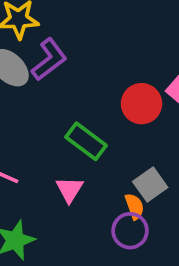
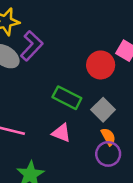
gray square: (150, 184) -> (103, 110), moved
pink triangle: (69, 189) -> (61, 133), turned -30

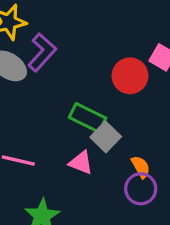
gray square: (103, 110) -> (106, 137), moved

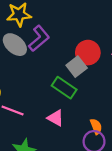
red circle: (130, 76) -> (88, 53), moved
gray square: (106, 137) -> (77, 67), moved

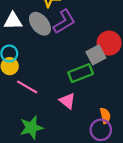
green rectangle: (64, 88) -> (81, 73), turned -65

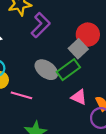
gray ellipse: (40, 24) -> (46, 70), moved
pink triangle: (67, 101) -> (79, 97), moved

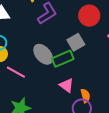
red circle: (88, 35) -> (89, 16), moved

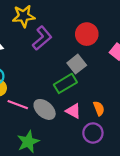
gray ellipse: (43, 54) -> (45, 109), moved
orange semicircle: (85, 96) -> (99, 108), moved

